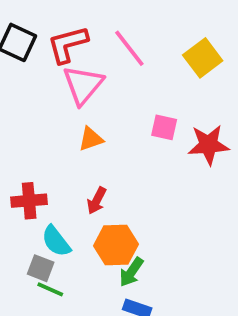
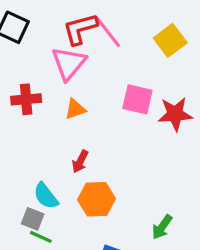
red L-shape: (68, 44) -> (80, 29), moved
pink square: (164, 127) -> (137, 99), size x1.4
red cross: (29, 201) -> (26, 99), moved
green arrow: (131, 272) -> (162, 227), moved

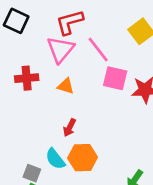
pink line: (108, 32) -> (98, 50), moved
orange triangle: (75, 109) -> (66, 86), turned 36
cyan semicircle: (46, 196) -> (55, 159), moved

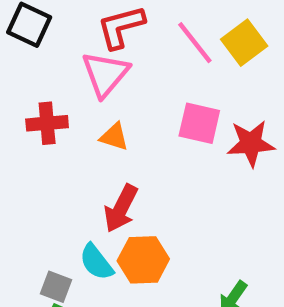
pink line: (98, 50) -> (195, 43), moved
red arrow: (70, 128) -> (121, 208), size x1.5

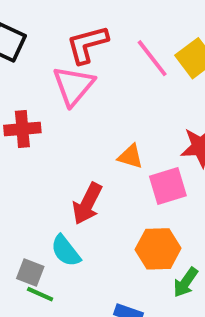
pink square: (199, 123) -> (168, 186), moved, turned -30
orange triangle: (114, 137) -> (130, 156), moved
orange hexagon: (143, 260) -> (158, 249), moved

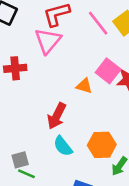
pink square: (168, 186) -> (108, 71), moved, turned -35
cyan semicircle: (66, 251) -> (63, 146), moved
gray square: (30, 272) -> (20, 160), turned -36

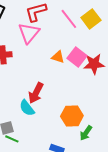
orange triangle: (84, 86) -> (58, 57), moved
cyan semicircle: (63, 146) -> (27, 108), moved

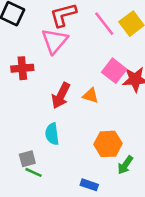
orange triangle: (58, 57) -> (91, 96), moved
red arrow: (36, 93) -> (61, 96), moved
cyan semicircle: (27, 108) -> (52, 134), turned 30

